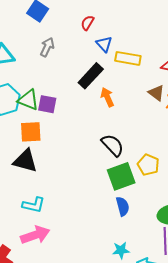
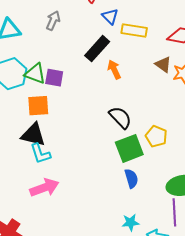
cyan L-shape: (34, 205) -> (40, 154), moved, turned 60
pink arrow: (35, 235) -> (44, 188), moved

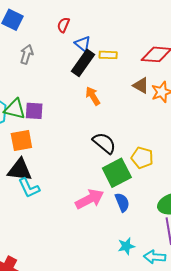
yellow rectangle: (134, 30) -> (108, 55), size x0.7
black rectangle: (97, 49) -> (83, 63), moved
pink arrow: (44, 188) -> (90, 199), moved

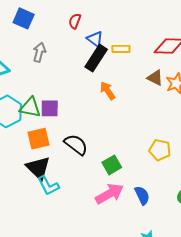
black semicircle: (104, 143) -> (76, 145), moved
black triangle: (20, 170) -> (38, 168), turned 40
green square: (117, 173) -> (112, 165), moved, size x0.7

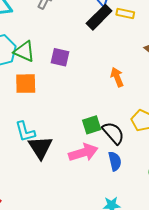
orange arrow: (108, 91) -> (117, 77), moved
purple square: (50, 108) -> (60, 57), moved
black semicircle: (76, 145) -> (113, 133), moved
black triangle: (38, 168) -> (40, 147), moved

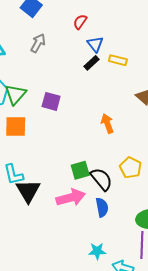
black rectangle: (99, 17) -> (92, 63), size x0.6
green triangle: (24, 51) -> (16, 94), turned 45

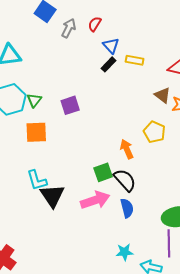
gray arrow: (38, 43) -> (69, 28), moved
green triangle: (16, 94) -> (34, 100), size x0.7
purple square: (51, 101) -> (70, 105), turned -30
orange arrow: (107, 123) -> (127, 149), moved
yellow pentagon: (131, 168) -> (154, 132), moved

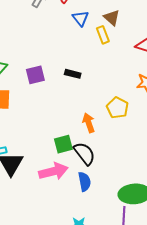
yellow rectangle: (135, 60) -> (103, 35), turned 54
black rectangle: (108, 64) -> (73, 74), moved, turned 56
brown triangle: (163, 95) -> (112, 18), moved

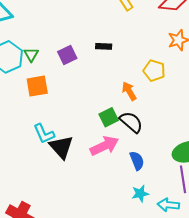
blue semicircle: (84, 182) -> (137, 161), moved

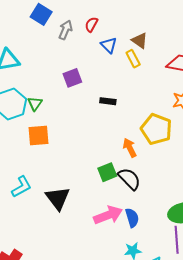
purple square: (67, 55) -> (72, 78), moved
yellow pentagon: (154, 71) -> (156, 129), size x1.4
cyan L-shape: (44, 134) -> (21, 187), moved, turned -100
pink arrow: (104, 146) -> (108, 215), moved

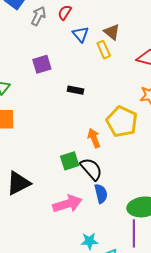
black triangle: (58, 198) -> (18, 183), turned 36
blue semicircle: (132, 218) -> (101, 194), moved

